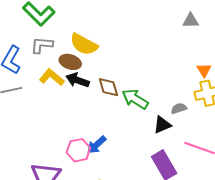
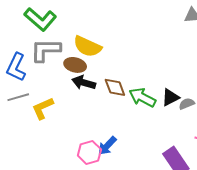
gray L-shape: (42, 45) -> (45, 50), size x1.4
yellow L-shape: (52, 77) -> (43, 108), moved, turned -60
black triangle: (162, 125) -> (170, 97), moved

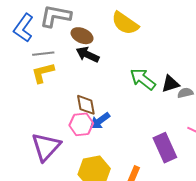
yellow semicircle: (87, 46) -> (125, 23), moved
brown diamond: (115, 87) -> (86, 105), moved
gray line: (18, 97) -> (43, 54), moved

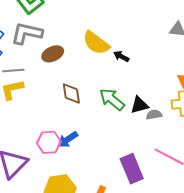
brown ellipse: (82, 36) -> (53, 54), turned -50
black arrow: (88, 55) -> (121, 56), moved, size x0.7
brown diamond: (86, 105) -> (71, 94), moved

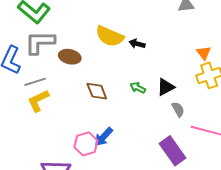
brown ellipse: (53, 54) -> (70, 57), turned 50
green arrow: (112, 99) -> (138, 88), size x0.6
gray semicircle: (154, 115) -> (178, 109), moved, turned 84

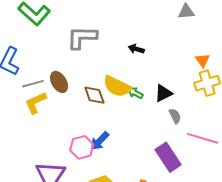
yellow semicircle: (110, 36) -> (117, 86), moved
gray L-shape: (40, 42) -> (82, 37), moved
brown ellipse: (70, 57) -> (59, 82), moved, turned 45

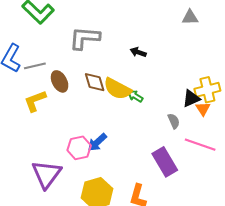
orange triangle: (203, 60) -> (203, 109), moved
gray line: (33, 84) -> (35, 66), moved
black triangle: (163, 93) -> (191, 98), moved
brown diamond: (94, 95) -> (95, 82), moved

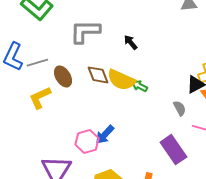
black arrow: (138, 52) -> (131, 42), moved, turned 35

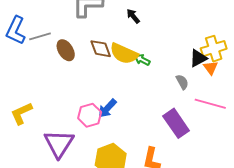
yellow L-shape: (40, 98) -> (21, 113), moved

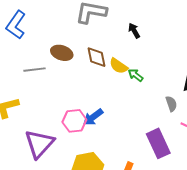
gray line: (40, 36) -> (34, 70), moved
brown ellipse: (66, 50) -> (62, 53), turned -50
yellow semicircle: (124, 54) -> (119, 66), size x0.7

